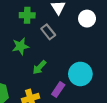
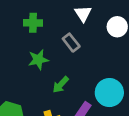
green cross: (27, 15) -> (33, 23), moved

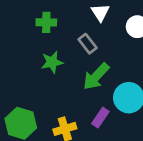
green arrow: (61, 85) -> (96, 76), moved, size x1.5

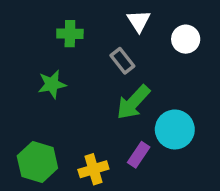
green star: (52, 62) -> (52, 84), moved

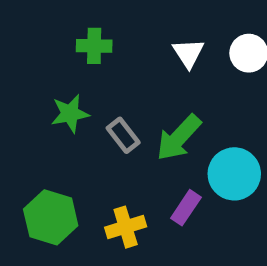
white triangle: (139, 21) -> (188, 53), moved
gray rectangle: (122, 61) -> (123, 135), moved

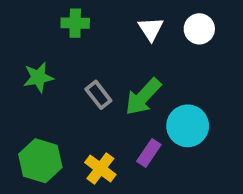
green star: (70, 114) -> (38, 77), moved
yellow cross: (126, 227) -> (100, 168), turned -36

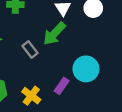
green arrow: (143, 97) -> (54, 34), moved

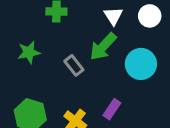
cyan circle: (86, 69) -> (141, 64), moved

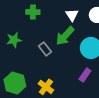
purple rectangle: (112, 109) -> (85, 75), moved

